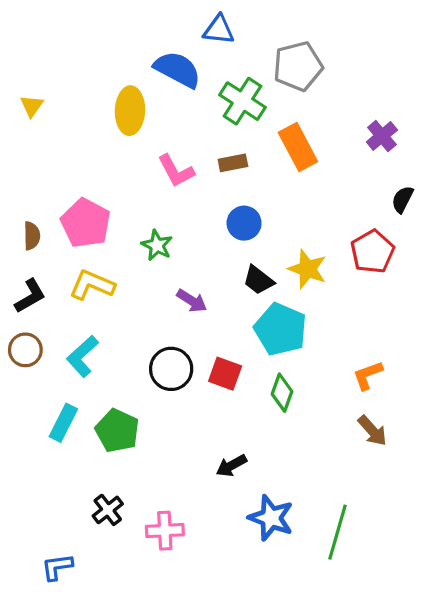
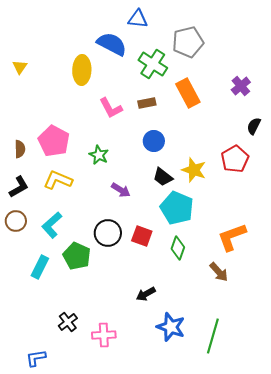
orange L-shape: (368, 375) -> (232, 237), size x1.5
green pentagon: (117, 431) -> (77, 256), moved
brown arrow: (372, 431) -> (219, 272), moved

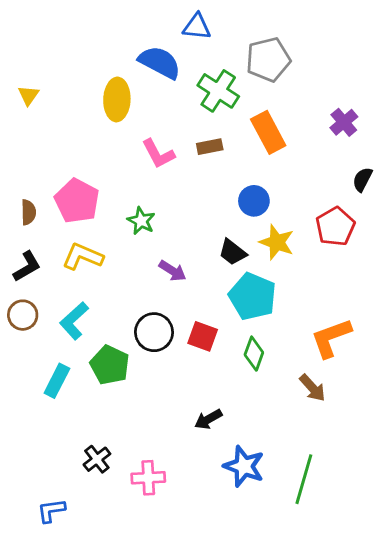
blue circle: (154, 141) -> (254, 201), moved

